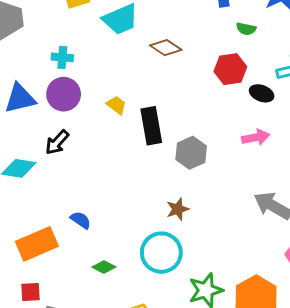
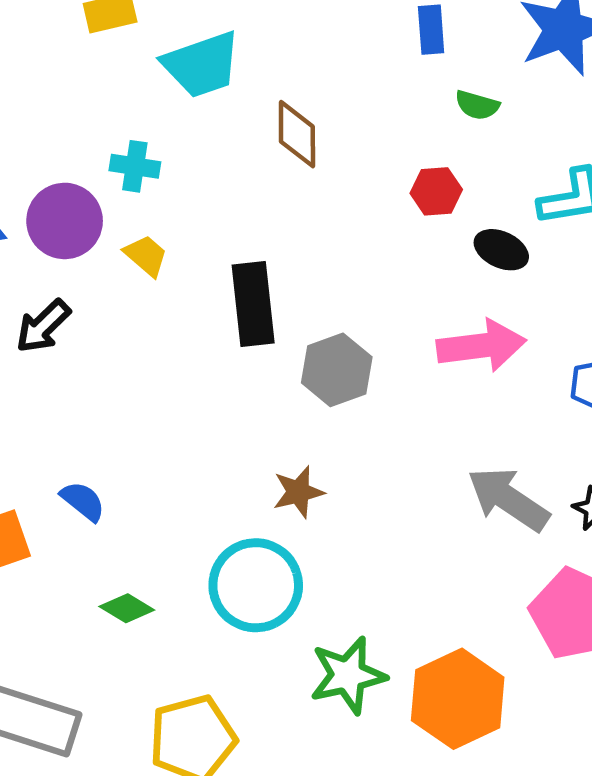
brown diamond: (166, 48) -> (297, 134), turned 52
cyan cross: (62, 57) -> (135, 166), moved
red hexagon: (230, 69) -> (436, 191), size x0.7
yellow trapezoid: (116, 105) -> (146, 256), moved
pink arrow: (256, 137) -> (481, 346), size x1.4

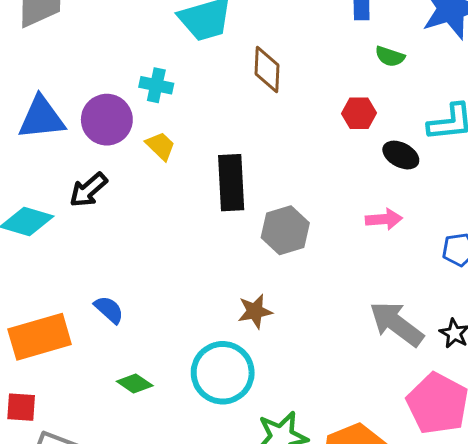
pink arrow: (481, 346) -> (384, 219), size x0.6

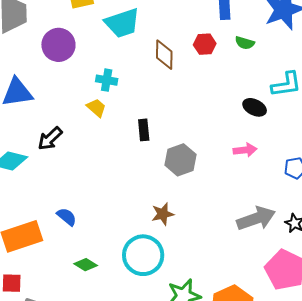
cyan cross: (156, 85) -> (107, 80), moved
red hexagon: (359, 113) -> (205, 44), moved
purple circle: (107, 120) -> (58, 45), moved
black rectangle: (231, 183) -> (144, 130), size x0.6
gray arrow: (396, 324) -> (256, 218), turned 126

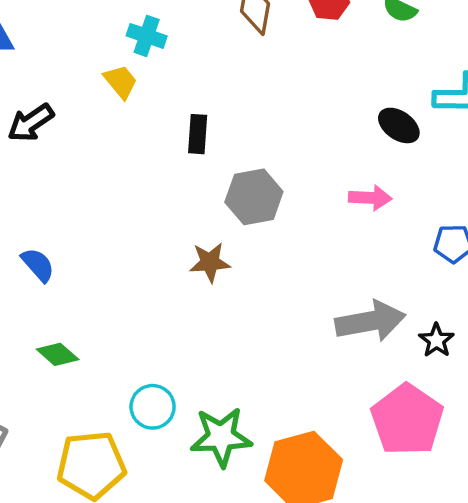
brown star: (163, 214) -> (210, 262), moved
cyan circle: (143, 255) -> (153, 407), moved, size x0.6

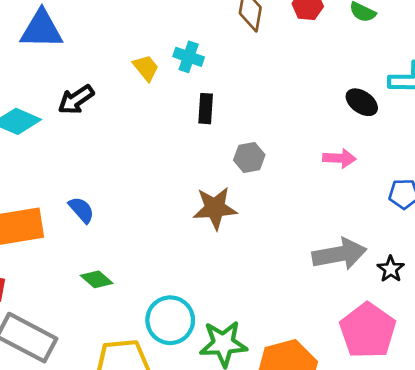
cyan cross: (147, 36) -> (189, 57), moved
gray hexagon: (254, 197) -> (249, 157), size x0.7
brown star: (210, 262) -> (215, 208), size x1.4
cyan circle: (153, 407) -> (170, 320), size x1.4

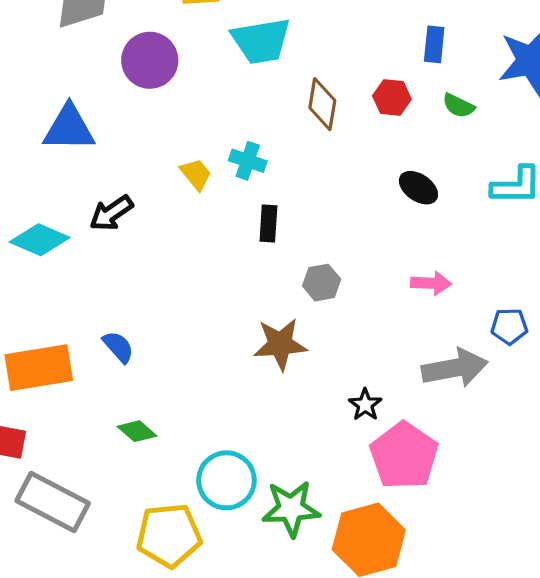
black ellipse: (362, 102) -> (418, 188), moved
gray arrow: (339, 254) -> (455, 368), moved
black star: (391, 269) -> (365, 405), moved
pink pentagon: (368, 331) -> (404, 456), moved

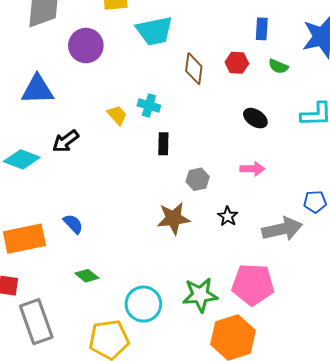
pink arrow: (431, 283) -> (252, 169), moved
black star: (365, 405) -> (228, 216), moved
pink pentagon: (404, 456) -> (253, 284), turned -30
gray rectangle: (53, 502) -> (36, 322), turned 45
green star: (291, 509) -> (200, 295), moved

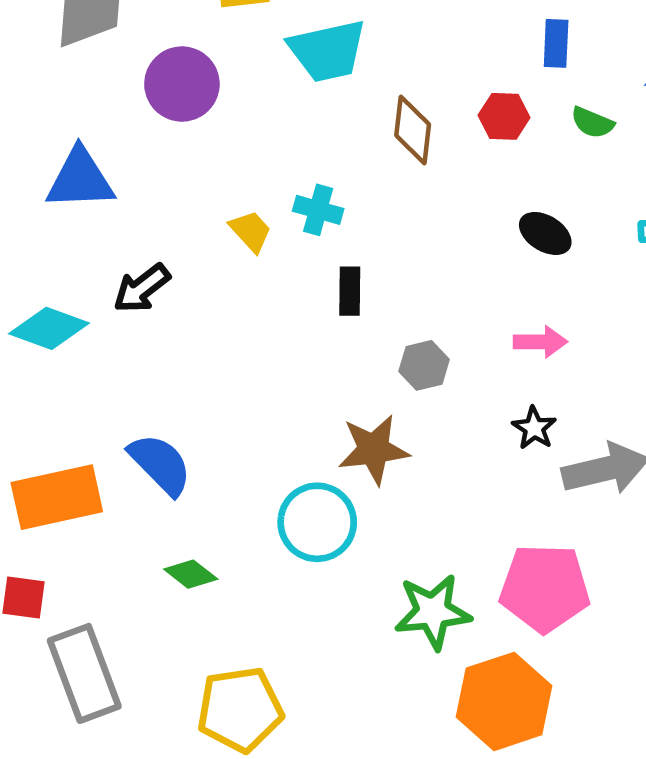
black star: (228, 216) -> (534, 428), moved
blue semicircle: (73, 224) -> (160, 464), size x1.5
cyan circle: (143, 304) -> (317, 522), moved

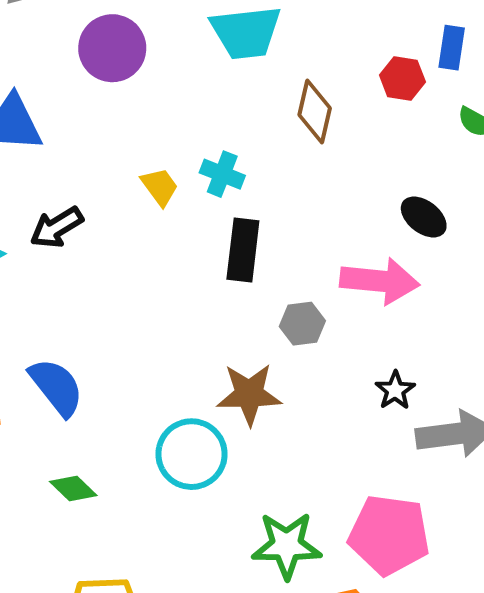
red hexagon: (504, 116) -> (402, 78), moved
black rectangle: (350, 291) -> (243, 250), size x1.4
pink arrow: (540, 342) -> (380, 281), moved, size x1.6

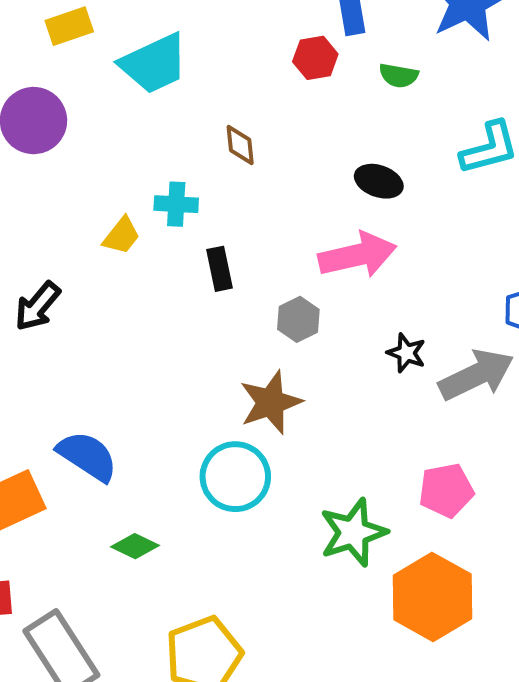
brown diamond: (315, 111) -> (240, 145), moved, size x0.7
yellow trapezoid: (160, 187) -> (122, 236), turned 93
black rectangle: (243, 250) -> (219, 269), size x0.7
pink pentagon: (389, 535) -> (446, 490), size x0.7

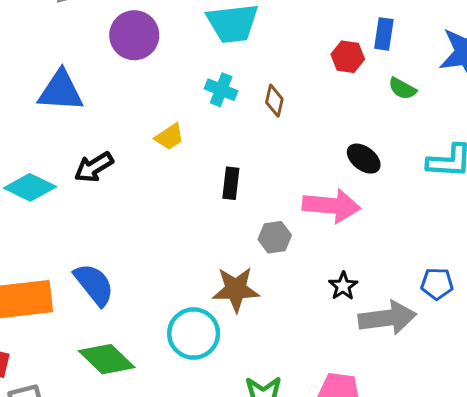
cyan cross: (176, 204) -> (221, 90), moved
green diamond: (135, 546) -> (107, 359), size x1.6

